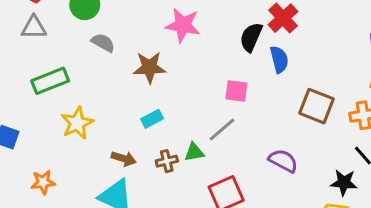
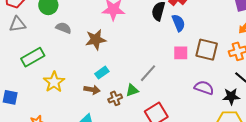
pink square: (236, 91) -> (181, 53), moved
brown arrow: (124, 159) -> (92, 90), moved
purple semicircle: (283, 161) -> (204, 88), moved

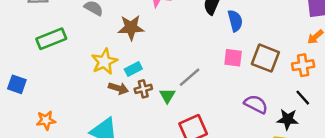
yellow star: (54, 82) -> (104, 62), moved
green triangle: (132, 90) -> (167, 96), turned -48
brown cross: (115, 98) -> (143, 89), moved

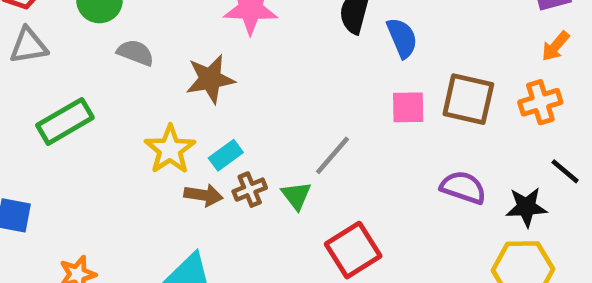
black line: (303, 98) -> (565, 171), moved

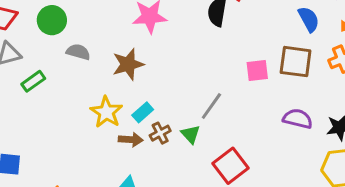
blue semicircle: (402, 38) -> (309, 19), moved
green rectangle: (65, 121) -> (33, 81), moved, size x0.7

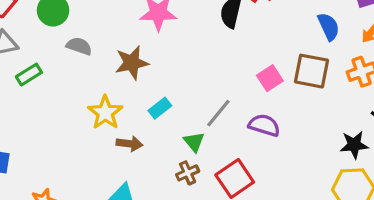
pink square: (257, 70) -> (270, 78), turned -30
cyan rectangle: (143, 112) -> (160, 108), moved
purple semicircle: (298, 119) -> (264, 125), moved
brown cross: (160, 133) -> (188, 173), moved

